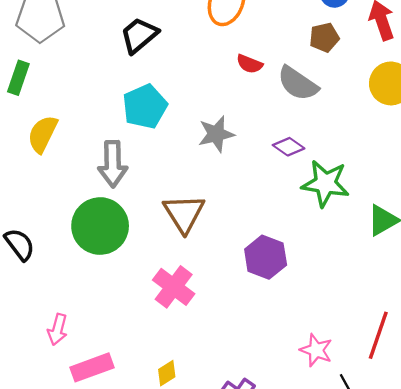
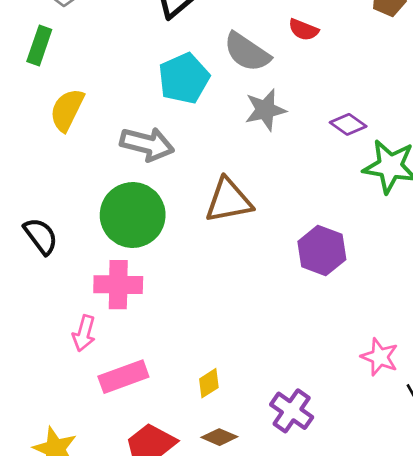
gray semicircle: (298, 83) -> (247, 52), moved
gray arrow: (113, 164) -> (147, 144), turned -75
brown triangle: (184, 213) -> (229, 201), turned 51
pink cross: (174, 287) -> (118, 285), moved, turned -36

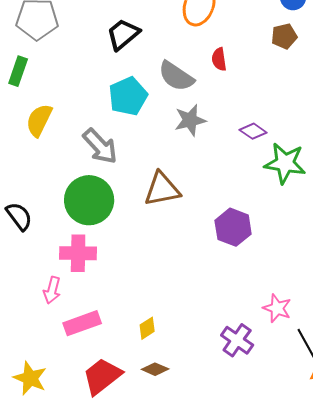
red semicircle: (303, 30) -> (219, 59), turned 60
gray arrow: (147, 144) -> (100, 146), turned 33
purple cross: (292, 411) -> (237, 340), moved

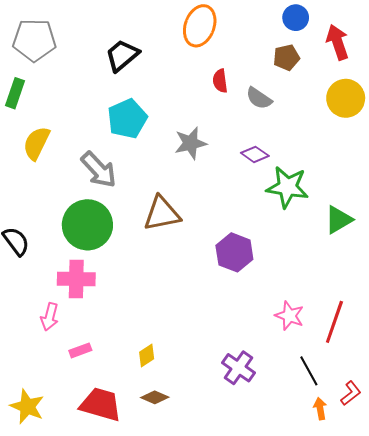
gray semicircle: (176, 76) -> (259, 98), moved, size x0.7
pink star: (277, 308) -> (290, 316), moved
pink rectangle: (82, 323) -> (80, 350), size x0.6
red trapezoid: (102, 376) -> (101, 404), turned 54

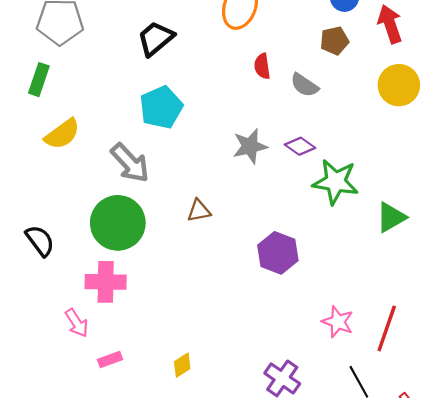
yellow semicircle: (36, 143) -> (62, 134), turned -152
gray star: (191, 143) -> (250, 146), moved
brown triangle: (162, 214) -> (199, 211), size x0.6
pink arrow: (50, 317) -> (77, 323), turned -48

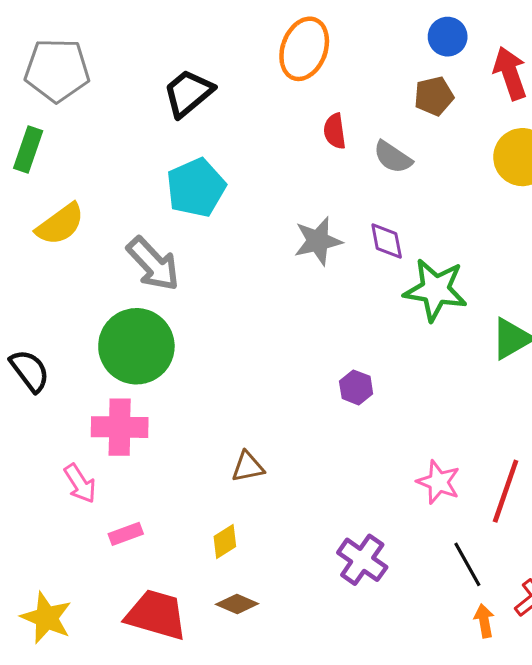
purple diamond: (300, 146) -> (387, 241), turned 44
brown triangle: (199, 211) -> (248, 467), moved
purple hexagon: (278, 253) -> (356, 387), size x0.6

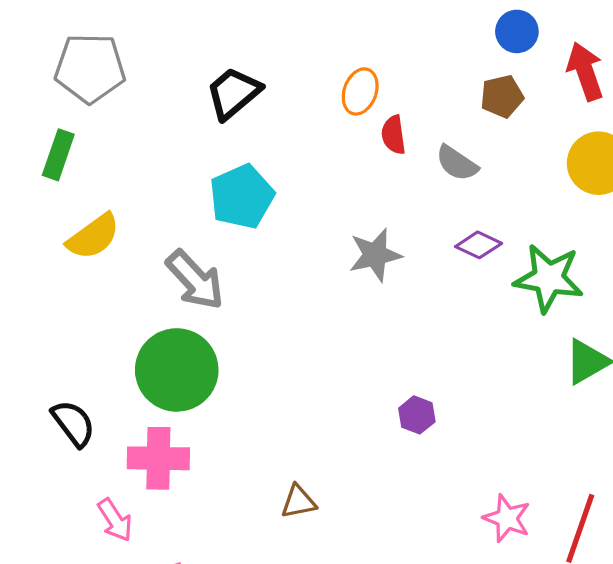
orange ellipse: (304, 49) -> (360, 91), moved, size x0.7
purple diamond: (387, 241) -> (479, 245), moved, turned -54
green star: (435, 290) -> (549, 278), moved
black semicircle: (30, 371) -> (73, 423), moved

